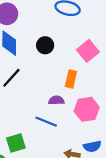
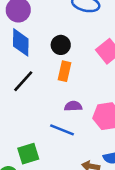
orange rectangle: (71, 79) -> (64, 71), moved

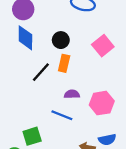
black line: (23, 81) -> (41, 72), moved

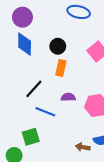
black line: (41, 72) -> (34, 89), moved
blue line: (62, 115) -> (45, 112), moved

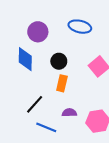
purple circle: (22, 17) -> (38, 32), moved

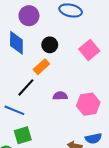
orange rectangle: (62, 83) -> (41, 67), moved, turned 35
blue line: (46, 127) -> (14, 110), moved

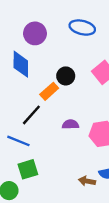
black circle: (50, 45) -> (66, 76), moved

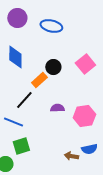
blue ellipse: (82, 28) -> (51, 26), moved
purple circle: (35, 33) -> (17, 18), moved

